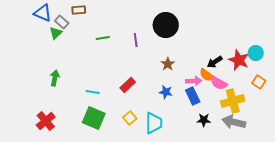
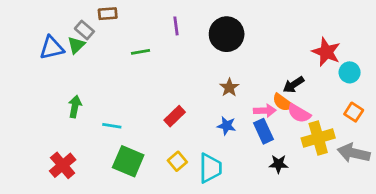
blue triangle: (43, 13) -> (52, 48), moved, turned -36
purple line: (136, 40) -> (176, 26), moved
red star: (239, 60) -> (326, 52), moved
cyan line: (93, 92) -> (112, 126), moved
gray arrow: (234, 122) -> (354, 153), moved

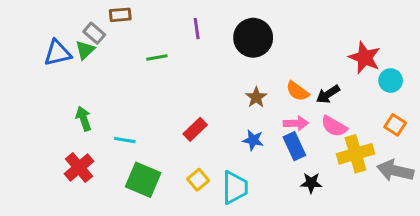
orange semicircle: (283, 102) -> (297, 91), moved
green arrow: (75, 107) -> (84, 119), turned -30
red cross: (63, 165) -> (79, 168), moved

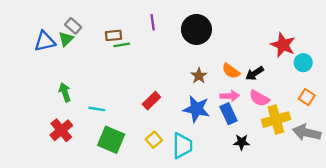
brown rectangle: (120, 15) -> (113, 35), moved
blue star: (253, 140) -> (196, 109), size x1.6

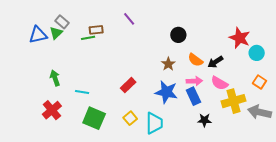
purple line: (153, 22) -> (129, 19), turned -32
black circle: (196, 29) -> (178, 35), moved, size x0.6
green line: (122, 45) -> (88, 38), moved

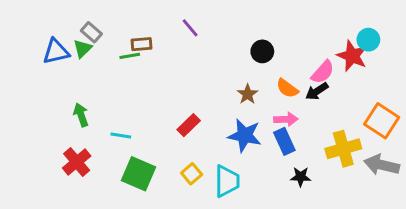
cyan circle: (257, 53) -> (368, 40), moved
orange square: (260, 82) -> (382, 121), size x1.6
pink semicircle: (219, 83) -> (323, 72), moved, turned -78

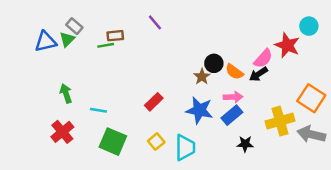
cyan circle: (368, 40) -> (309, 26), moved
black circle: (262, 51) -> (214, 63), moved
blue rectangle: (284, 141) -> (232, 115), turned 75

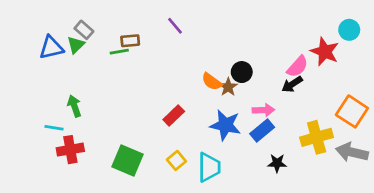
orange semicircle: (234, 72) -> (212, 82), moved
cyan line: (98, 110) -> (54, 128), moved
red cross: (62, 132) -> (70, 150), turned 30

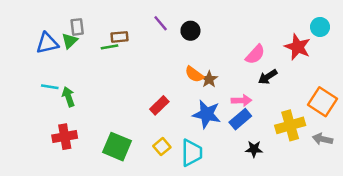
gray rectangle: (84, 30) -> (77, 27), turned 42
pink semicircle: (298, 67) -> (255, 54), moved
black circle: (242, 72) -> (190, 31), moved
cyan line: (54, 128) -> (50, 87), moved
gray arrow: (352, 152) -> (322, 139), size x0.7

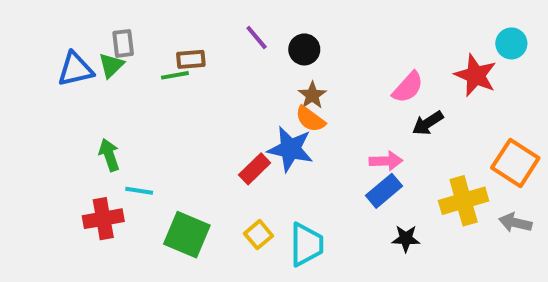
brown star: (209, 79) -> (312, 95), moved
cyan line: (50, 87) -> (139, 191), moved
blue star: (207, 114) -> (290, 149), moved

